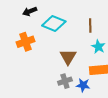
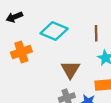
black arrow: (30, 11) -> (14, 17), moved

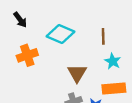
black arrow: (14, 17) -> (20, 20), turned -105

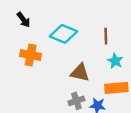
orange cross: (27, 55) -> (31, 55), turned 30
brown triangle: (77, 73) -> (80, 73), turned -48

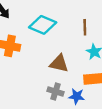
gray cross: (76, 101) -> (56, 92), turned 35

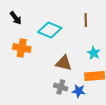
brown line: (85, 27) -> (86, 20), moved

